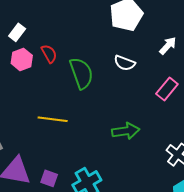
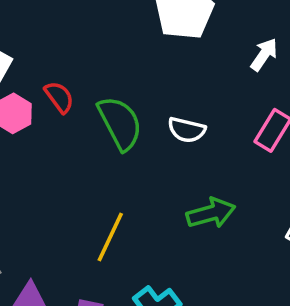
white semicircle: (125, 63) -> (187, 130), moved
yellow line: (53, 119) -> (110, 237), moved, turned -64

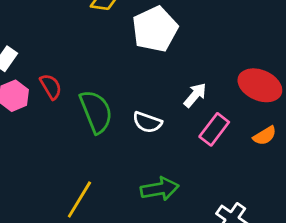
white arrow: (264, 55) -> (195, 95), moved

